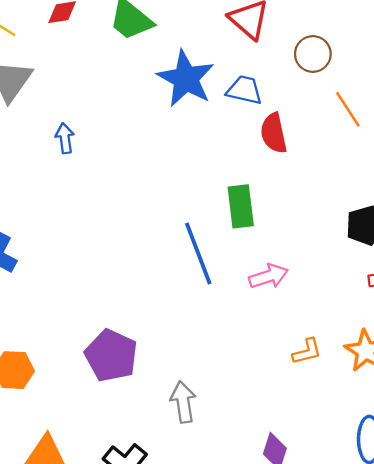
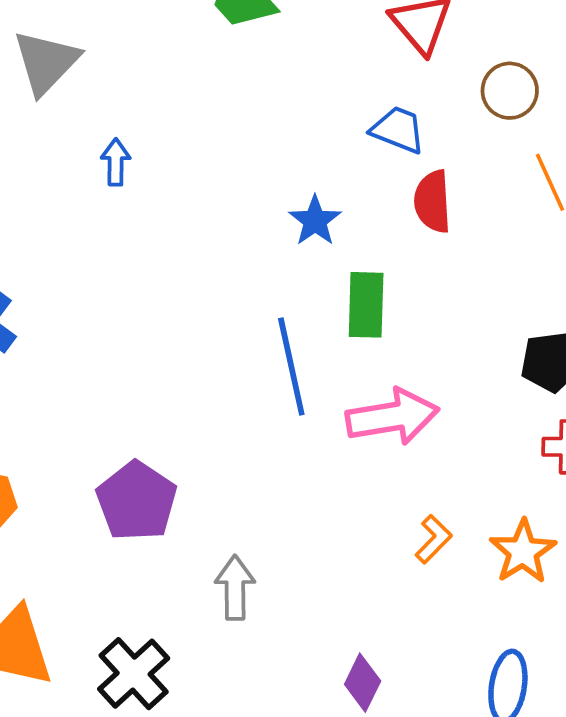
blue star: (186, 79) -> (315, 221), moved, size x0.6
pink arrow: (268, 276) -> (392, 417), size x1.5
orange L-shape: (307, 351) -> (434, 539), turned -40

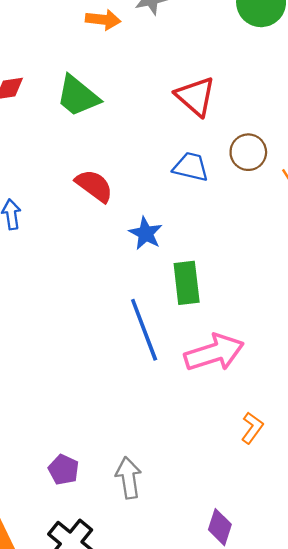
brown circle: (510, 91) -> (248, 152), moved
red semicircle: (433, 202) -> (94, 186), moved, turned 138
purple pentagon: (137, 501) -> (63, 470), moved, size x0.6

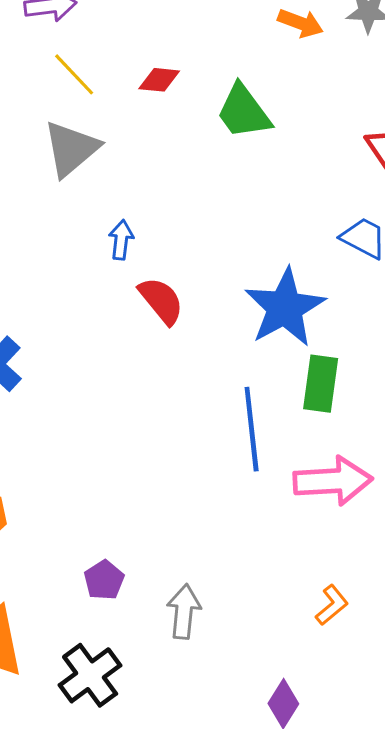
red semicircle: (94, 186) -> (161, 301), moved
blue star: (146, 233) -> (285, 308), size x1.8
orange L-shape: (252, 428) -> (332, 605), moved

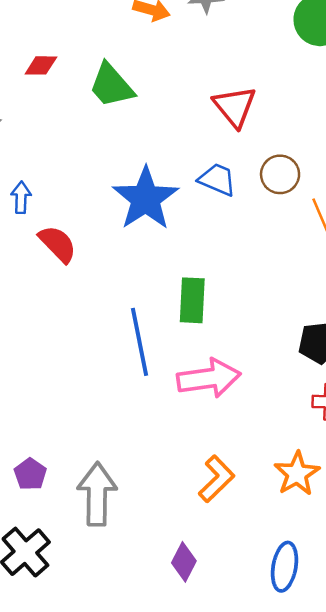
blue star: (285, 308) -> (146, 199), moved
orange L-shape: (332, 605) -> (216, 479), size x1.4
gray arrow: (184, 612) -> (97, 494), size x1.4

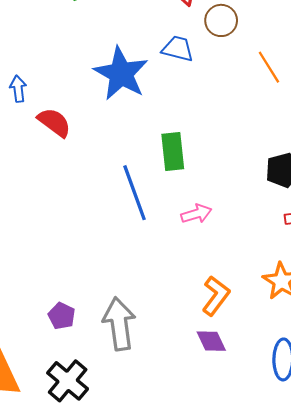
brown circle: (280, 174) -> (221, 20), moved
pink arrow: (209, 378) -> (196, 214), size x0.6
purple diamond: (184, 562) -> (211, 341), moved, turned -44

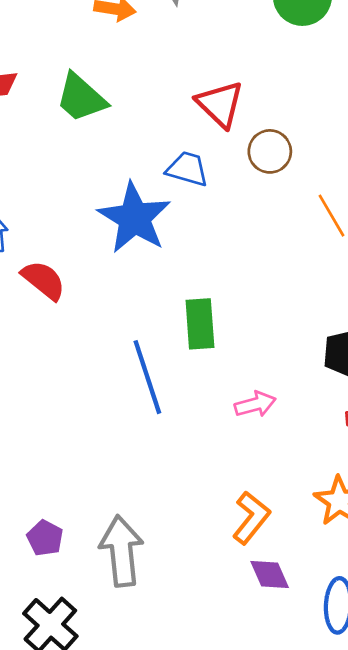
blue trapezoid: (178, 49) -> (187, 169), moved
pink arrow: (196, 214) -> (255, 404), moved
purple diamond: (211, 341) -> (270, 575), moved

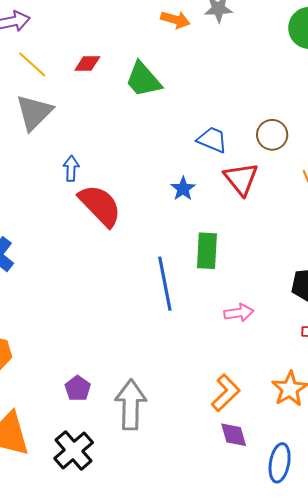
red triangle: (220, 104) -> (241, 179), moved
blue star: (134, 218) -> (183, 189), moved, size x0.5
red semicircle: (43, 280) -> (100, 206), size x1.4

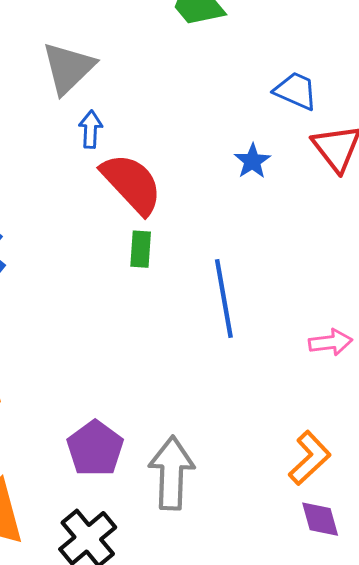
gray triangle: (34, 112) -> (68, 68), moved
green rectangle: (207, 251) -> (141, 249), moved, size x0.7
purple pentagon: (78, 388) -> (95, 448), size x1.5

